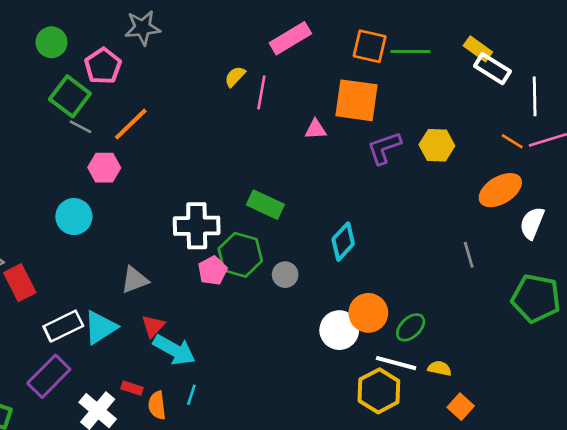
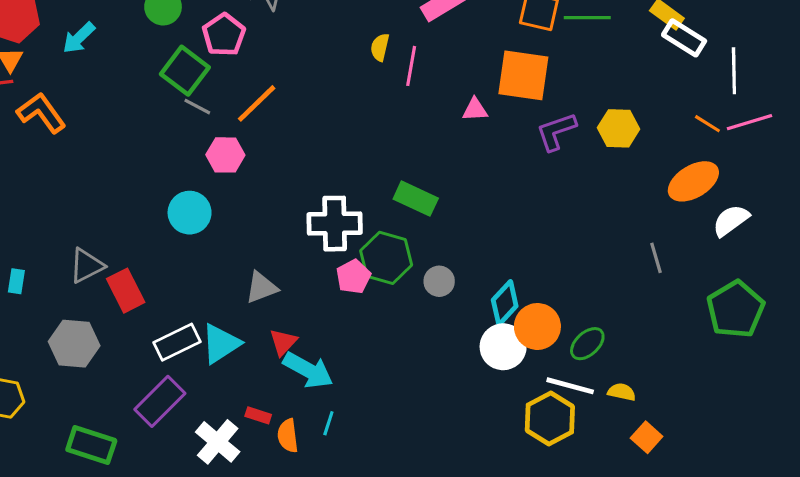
yellow semicircle: (235, 77) -> (380, 47), turned -30
white semicircle: (532, 223) -> (731, 220), turned 32
cyan diamond: (343, 242) -> (505, 303), moved
green pentagon: (536, 298) -> (736, 309), turned 30

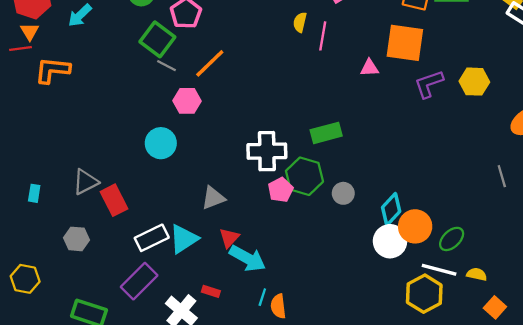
orange L-shape: (41, 113) -> (52, 70), turned -48
green rectangle: (416, 199) -> (326, 133), turned -40
gray hexagon: (74, 344) -> (76, 239), size x0.7
orange semicircle: (288, 436) -> (278, 306), moved

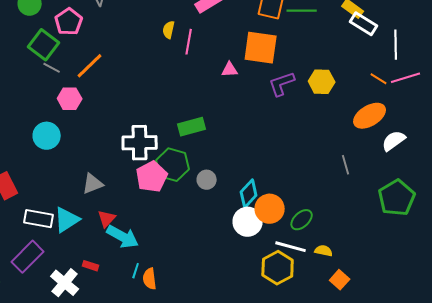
pink pentagon: (281, 190) -> (152, 177), size x1.4
white rectangle: (152, 238) -> (39, 219), turned 36

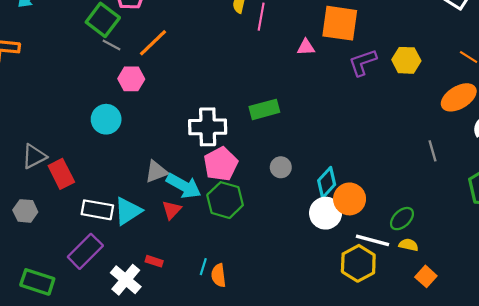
green hexagon: (173, 165) -> (225, 200), moved
green ellipse: (302, 220) -> (402, 219), moved
cyan arrow: (123, 237) -> (184, 186), moved

